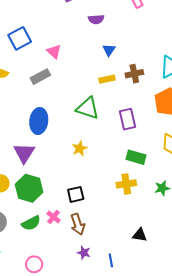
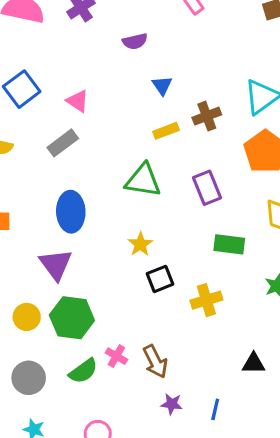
yellow cross: (126, 184) -> (206, 300), moved
black square: (76, 194) -> (160, 279), moved
blue line: (111, 260) -> (215, 409), turned 32

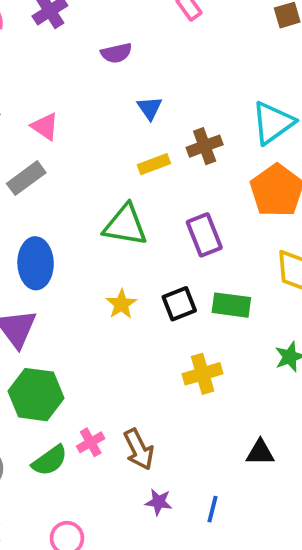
black square: (160, 279) -> (179, 304), moved
pink cross: (116, 356) -> (91, 442), turned 30

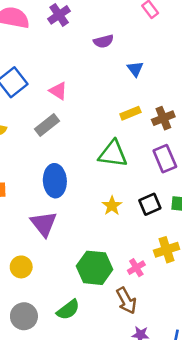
blue triangle: (150, 108) -> (135, 69), moved
brown cross: (205, 146) -> (163, 118), moved
green hexagon: (36, 395) -> (95, 268), moved
pink cross: (91, 442) -> (136, 268), moved

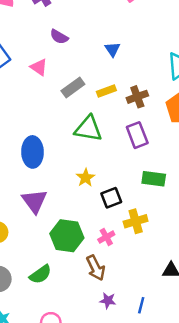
purple semicircle: (103, 41) -> (59, 37), moved, turned 42
gray rectangle: (47, 125) -> (73, 87), moved
black square: (150, 204) -> (111, 198), moved
purple triangle: (44, 224) -> (34, 201), moved

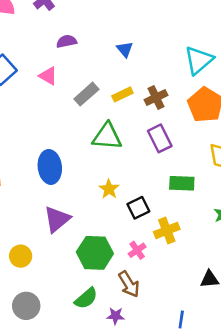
purple semicircle: (59, 37) -> (67, 41), turned 144
purple triangle: (34, 201) -> (57, 219), turned 32
green semicircle: (40, 274) -> (86, 298), moved
purple star: (108, 301) -> (115, 316), moved

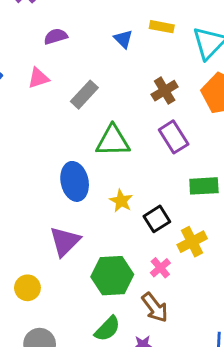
pink triangle: (48, 76) -> (38, 78), turned -42
yellow rectangle: (122, 94) -> (162, 27), moved, turned 42
blue ellipse: (50, 167) -> (75, 181), moved

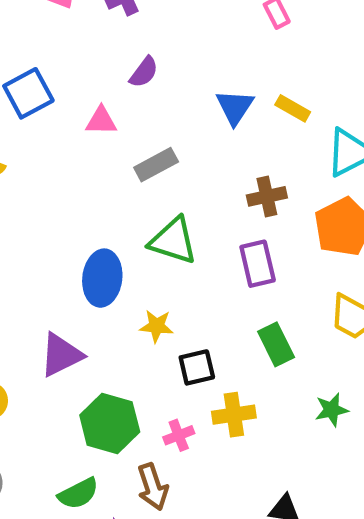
purple semicircle: (56, 36) -> (144, 72), turned 125
blue triangle: (123, 39) -> (235, 107), size x1.4
green rectangle: (204, 186) -> (276, 344), turned 48
yellow star: (121, 201) -> (156, 326), turned 30

